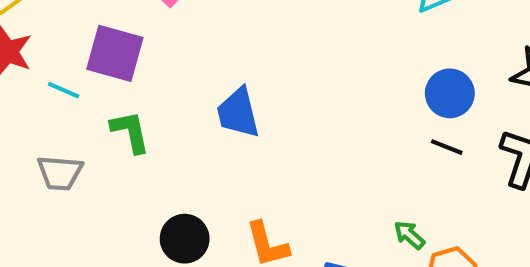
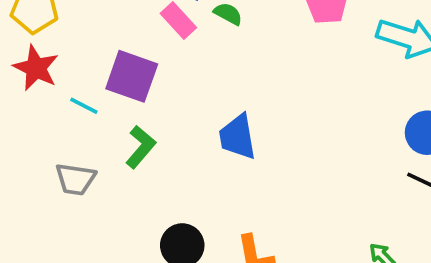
green L-shape: (130, 132) -> (141, 147), turned 48

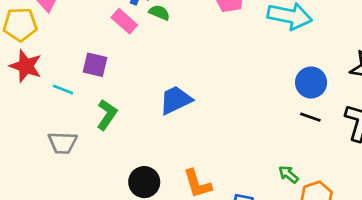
purple square: (132, 76) -> (95, 65), size x0.7
blue trapezoid: (238, 137) -> (176, 100), turned 80

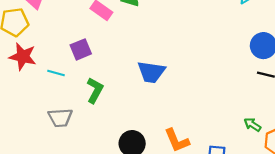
purple square: (95, 65) -> (81, 49), turned -30
blue trapezoid: (176, 100) -> (151, 72), turned -140

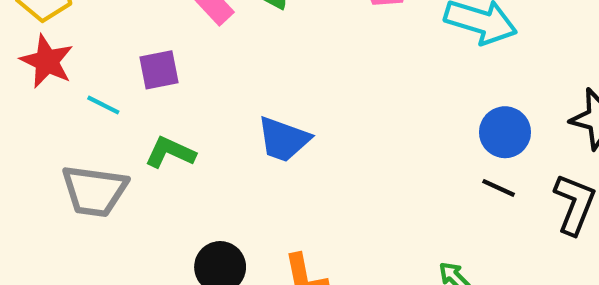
green L-shape: (95, 90) -> (170, 152), turned -105
gray trapezoid: (60, 118) -> (94, 191), size x1.4

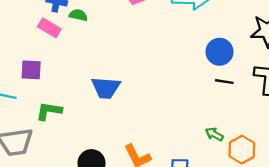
purple square: (159, 70) -> (31, 70), turned 30

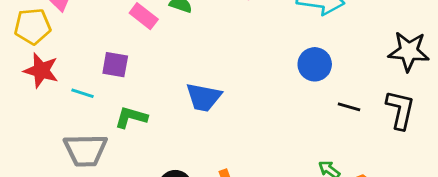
blue circle: (220, 52) -> (315, 64), moved

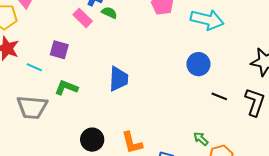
blue trapezoid: (204, 97) -> (119, 79), turned -104

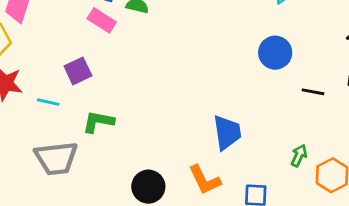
purple square: (59, 50) -> (78, 71), turned -30
blue trapezoid: (119, 79) -> (227, 132), moved
green arrow: (201, 139) -> (299, 156), turned 84

